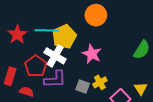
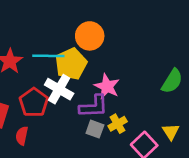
orange circle: (96, 15) -> (90, 36), moved
purple L-shape: (55, 79) -> (94, 106), moved
red semicircle: (27, 92) -> (22, 136), turned -96

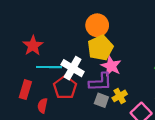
cyan line: (48, 56) -> (49, 67), moved
yellow pentagon: (71, 64) -> (100, 48), moved
red pentagon: (34, 102) -> (65, 87), moved

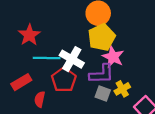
red rectangle: (25, 90) -> (21, 82), turned 42

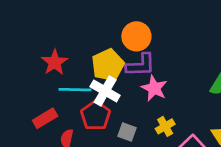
yellow pentagon: (102, 37) -> (108, 65), moved
purple L-shape: (102, 74) -> (141, 65), moved
gray square: (103, 94) -> (127, 132), moved

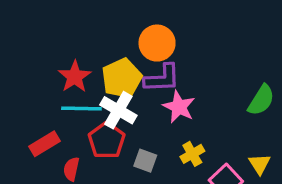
red star: (55, 62) -> (75, 77), moved

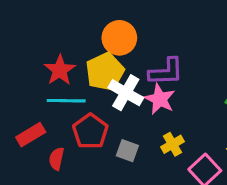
orange circle: (157, 43) -> (119, 38), moved
purple L-shape: (162, 78) -> (166, 72), moved
white cross: (118, 110) -> (126, 93), moved

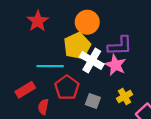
red star: (60, 70) -> (38, 21), moved

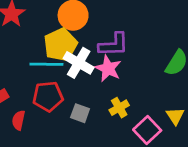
cyan line: (50, 66) -> (46, 64), moved
red pentagon: (67, 88) -> (48, 96), turned 30

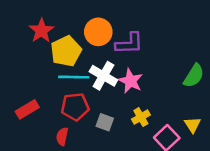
yellow pentagon: (60, 45) -> (66, 51), moved
purple L-shape: (114, 45) -> (129, 43), moved
red semicircle: (18, 120) -> (62, 136), moved

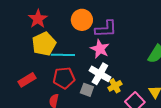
yellow pentagon: (66, 51) -> (44, 44), moved
white cross: (103, 76) -> (100, 74), moved
pink star: (131, 81) -> (100, 49), moved

